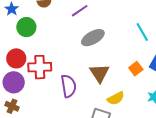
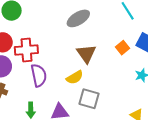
purple semicircle: (68, 86) -> (39, 75), moved
yellow semicircle: (116, 98) -> (75, 77), moved

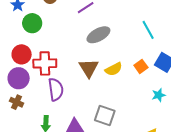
brown triangle: (86, 54) -> (89, 68), moved
yellow semicircle: (75, 77) -> (114, 69), moved

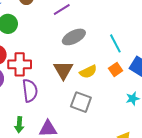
cyan line: (148, 30) -> (115, 43), moved
gray square: (105, 116) -> (81, 102), moved

